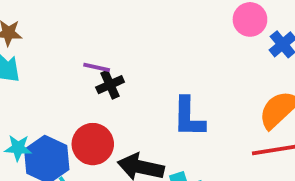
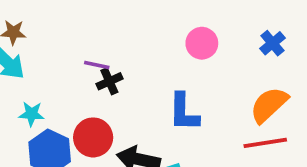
pink circle: (250, 19) -> (202, 43), moved
cyan star: (18, 148) -> (31, 114), moved

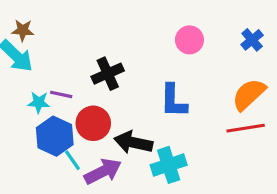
purple line: (97, 65) -> (61, 94), moved
black cross: (109, 81) -> (108, 74), size x1.4

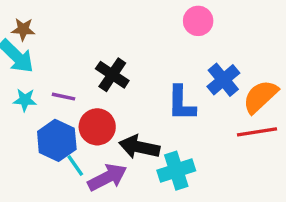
pink circle: (189, 40) -> (198, 21), moved
blue cross: (252, 40) -> (223, 80), moved, size x1.4
black cross: (108, 74) -> (112, 75), turned -32
cyan star: (39, 102) -> (25, 100), moved

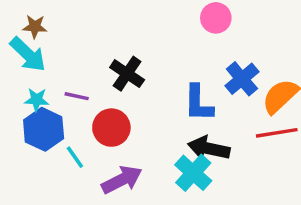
blue hexagon: (57, 140) -> (44, 129), moved
black arrow: (139, 147) -> (209, 148), moved
cyan line: (75, 166) -> (75, 157), moved
cyan cross: (176, 171) -> (193, 173), turned -30

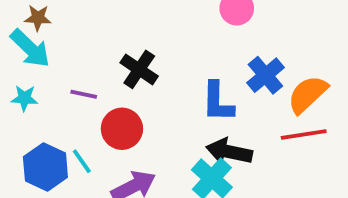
cyan star: (37, 100) -> (24, 98), moved
blue hexagon: (44, 129) -> (45, 167), moved

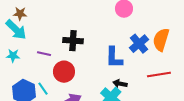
black cross: (139, 69) -> (73, 41), turned -30
orange semicircle: (308, 94) -> (161, 40), moved, turned -30
black arrow: (229, 152) -> (120, 84), size x0.6

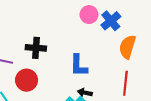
blue cross: (139, 44) -> (111, 21), moved
red line: (159, 75) -> (125, 83), turned -75

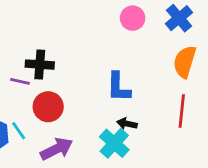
blue cross: (111, 21) -> (179, 18), moved
black cross: (36, 48) -> (40, 65), moved

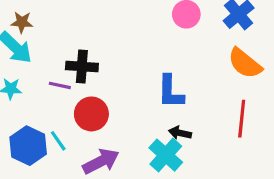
orange semicircle: (185, 62) -> (245, 63), turned -68

